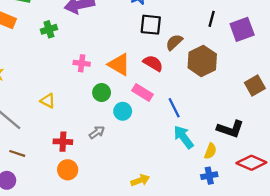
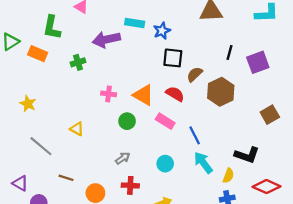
cyan circle: (123, 111) -> (165, 164), moved
red cross: (63, 142) -> (130, 185), moved
brown line: (17, 153) -> (66, 178), moved

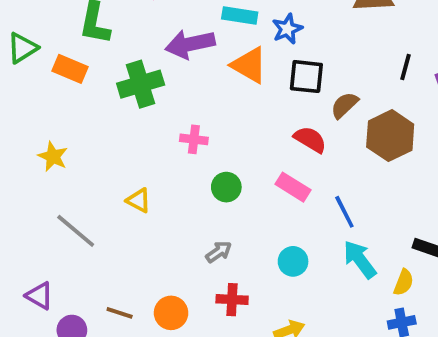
green cross: (78, 62) -> (141, 84), size x1.6
orange triangle: (143, 95) -> (249, 65), moved
brown line: (66, 178) -> (120, 313), moved

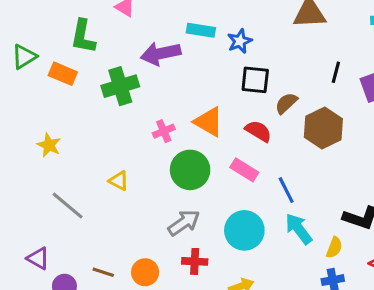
orange triangle: (249, 65) -> (209, 122), moved
pink cross: (194, 139) -> (164, 131), turned -30
green circle: (226, 187) -> (190, 170), size x1.6
gray arrow: (219, 252) -> (184, 223), size x1.5
cyan circle: (293, 261) -> (244, 230), size x1.6

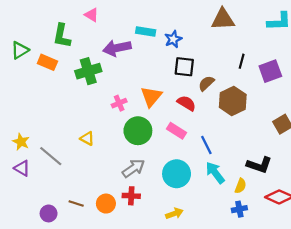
orange triangle: (209, 122) -> (151, 97), turned 40
yellow star: (49, 145) -> (21, 142), moved
purple triangle: (38, 258) -> (22, 168), moved
red cross: (195, 261) -> (131, 196), moved

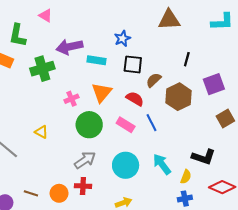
cyan rectangle: (146, 31) -> (96, 60), moved
purple square: (270, 71) -> (214, 84), moved
blue line: (206, 145) -> (152, 123), moved

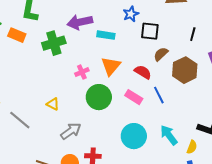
black square: (133, 64) -> (150, 31), moved
gray arrow: (85, 160) -> (71, 131), moved

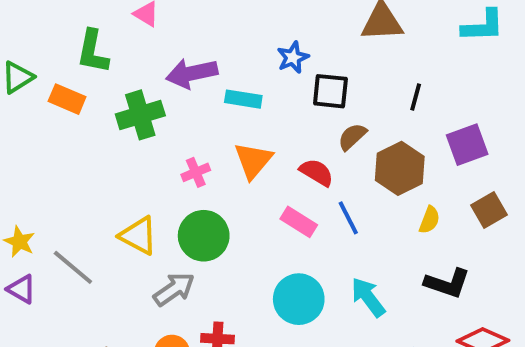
green circle: (99, 97) -> (204, 236), moved
yellow triangle: (53, 104) -> (138, 236), size x1.5
yellow semicircle: (192, 147) -> (429, 220), moved

